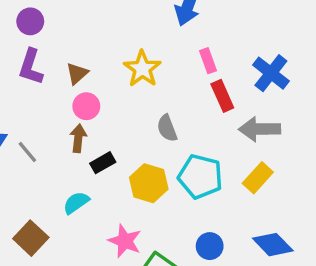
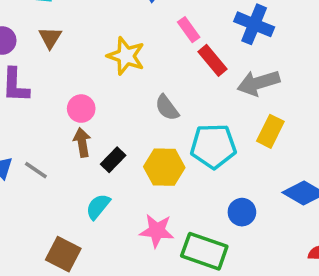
brown triangle: (77, 73) -> (50, 38), moved

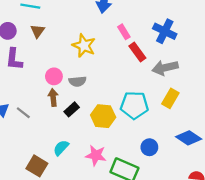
gray semicircle: (167, 108) -> (77, 81), moved, turned -63
cyan semicircle: (98, 207) -> (61, 148), moved

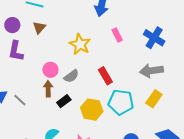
red rectangle: (137, 52) -> (105, 76), moved
gray semicircle: (77, 81) -> (71, 76), turned -35

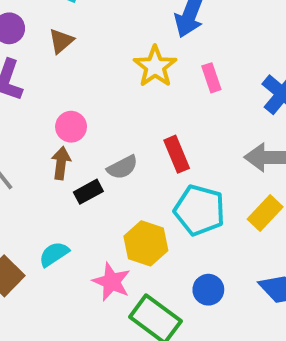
yellow star: (80, 44) -> (155, 66), moved
gray semicircle: (71, 76) -> (122, 167), moved
yellow hexagon: (92, 110) -> (146, 243), moved

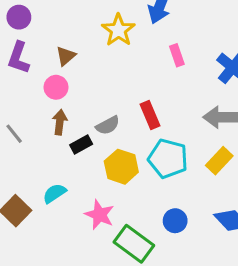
brown triangle: (61, 41) -> (66, 56), moved
yellow star: (155, 66) -> (118, 30), moved
pink circle: (71, 127) -> (56, 87), moved
yellow hexagon: (146, 243) -> (121, 167), moved

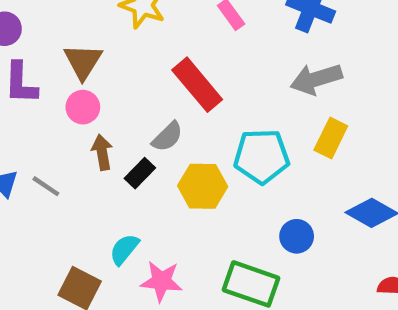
brown triangle: (66, 56) -> (83, 61), size x1.4
red rectangle: (150, 115) -> (197, 85), moved, size x1.4
pink star: (99, 215) -> (161, 281), moved

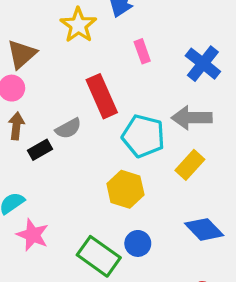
cyan pentagon: (262, 156) -> (143, 136), moved
yellow hexagon: (203, 186) -> (125, 189), moved
blue circle: (297, 236) -> (138, 243), moved

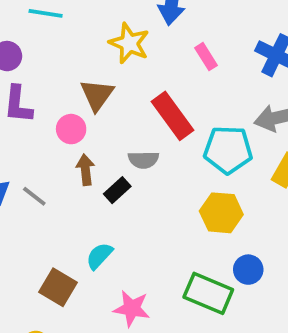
brown triangle: (22, 54) -> (97, 95), moved
gray semicircle: (68, 128) -> (143, 160), turned 40
pink star: (33, 235) -> (132, 308), moved

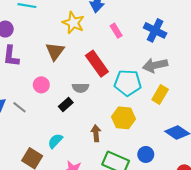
pink circle: (71, 129) -> (41, 85), moved
brown arrow: (85, 170) -> (96, 133), moved
blue circle: (248, 270) -> (146, 154), moved

